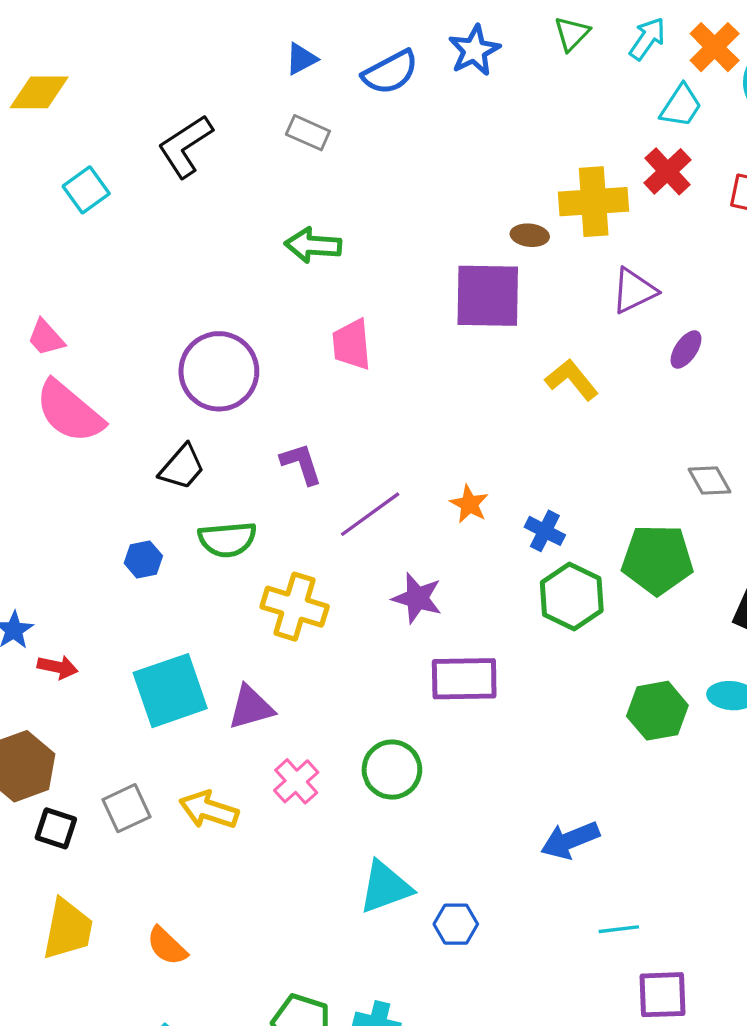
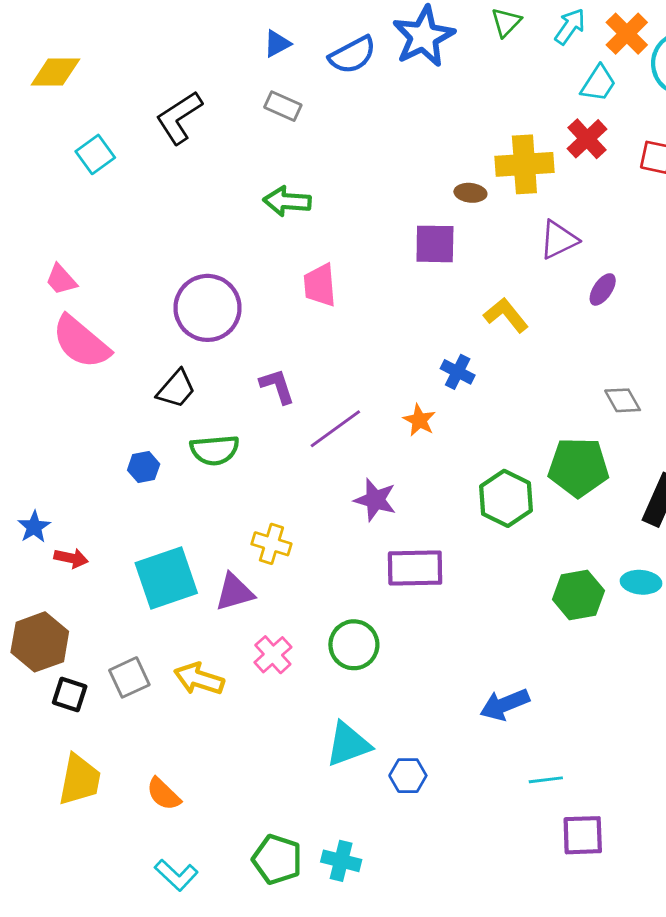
blue star: (474, 50) -> (424, 36), size x1.4
purple square: (488, 296) -> (435, 244), size x0.7
blue cross: (545, 531) -> (458, 372), moved
yellow cross: (295, 607) -> (271, 544), moved, size x0.7

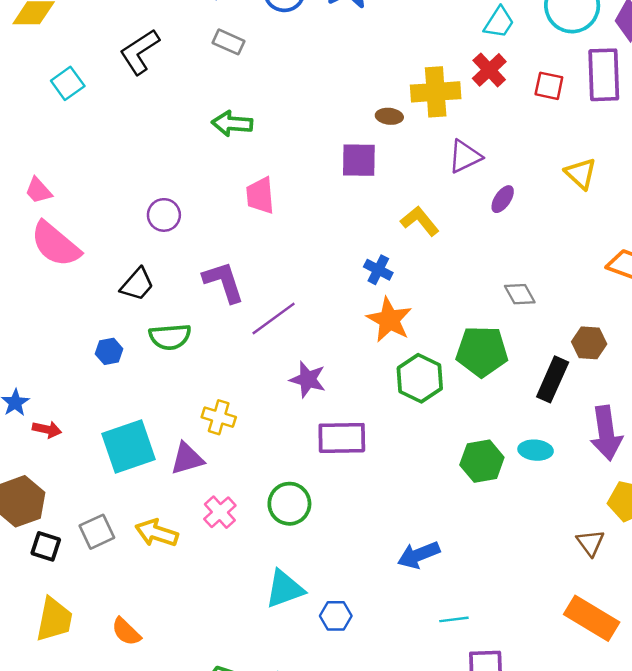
purple circle: (208, 308) -> (164, 215), size x0.6
purple L-shape: (277, 386) -> (224, 282), size x1.4
orange star: (419, 420) -> (389, 320), moved, size x1.6

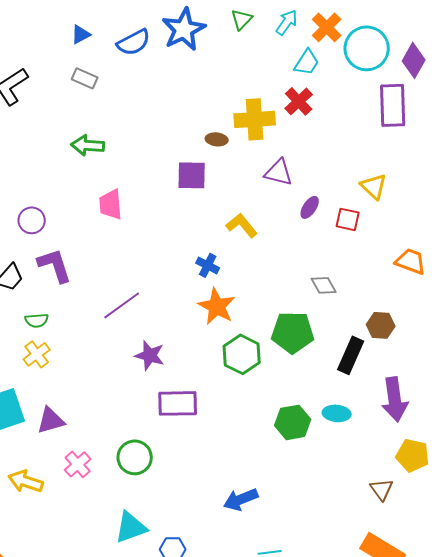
red square: (549, 86) -> (348, 219), moved
purple triangle: (465, 156) -> (279, 172), turned 40
purple L-shape: (224, 282) -> (55, 265), moved
green semicircle: (170, 337) -> (37, 320), size x0.7
yellow cross: (219, 417) -> (37, 354), moved, turned 36

